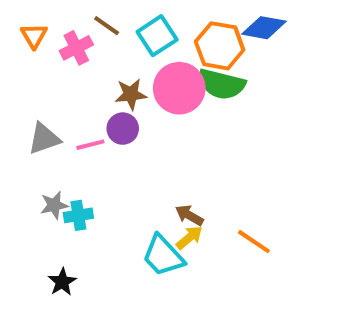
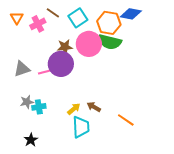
purple circle: (123, 129) -> (61, 64), size x1.6
yellow arrow: (189, 238) -> (74, 109), moved
cyan trapezoid: (163, 256) -> (81, 127), turned -140

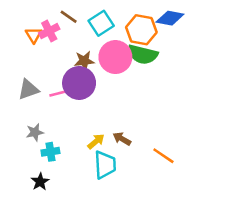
orange triangle: (17, 18) -> (34, 35), moved
cyan cross: (39, 107) -> (50, 152), moved

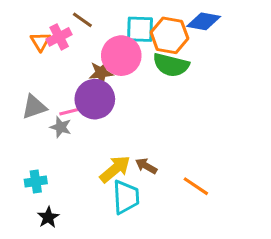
cyan square: (101, 23) -> (140, 29), moved, turned 35
pink circle: (115, 57) -> (121, 56), moved
gray star: (35, 132) -> (61, 127), moved, turned 30
yellow arrow: (96, 141) -> (115, 169), size x1.5
cyan cross: (50, 152) -> (36, 182), moved

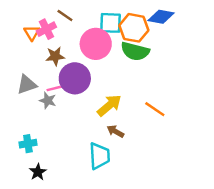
brown star: (101, 73) -> (55, 56), moved
yellow arrow: (115, 169) -> (109, 105), moved
orange line: (196, 186) -> (155, 109), moved

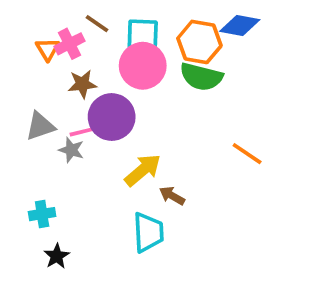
cyan square: (110, 23) -> (143, 35), moved
yellow arrow: (109, 105) -> (143, 170), moved
orange line: (155, 109) -> (247, 154), moved

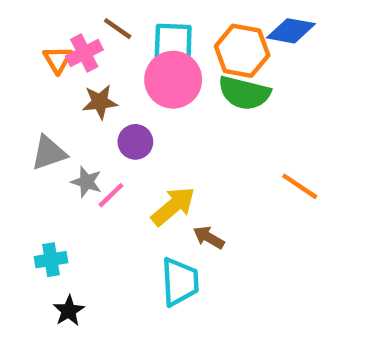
purple circle: (112, 117) -> (135, 142), size x0.6
pink line: (82, 132) -> (111, 195), moved, turned -30

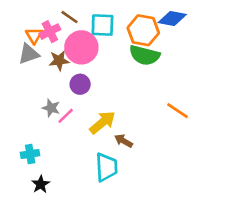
pink circle: (173, 80) -> (81, 47), moved
gray triangle: (49, 153) -> (29, 54), moved

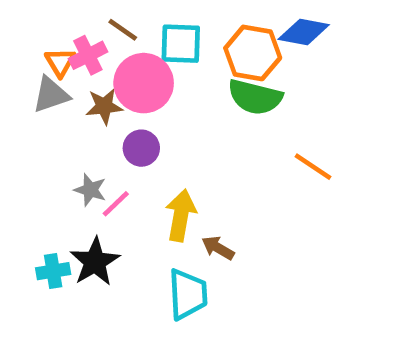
orange line: (177, 111) -> (313, 167), moved
yellow arrow: (102, 122) -> (181, 215), turned -40
black star: (41, 184) -> (95, 262), moved, size x1.5

